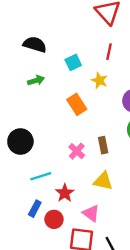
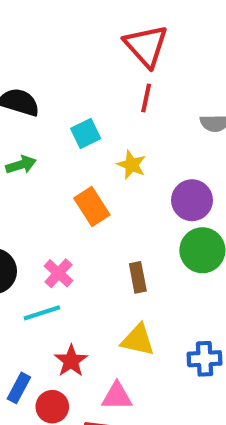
red line: (109, 52) -> (146, 98), moved
pink cross: (77, 151) -> (59, 273), moved
cyan line: (41, 176) -> (42, 313), moved
pink triangle: (91, 213) -> (117, 396), turned -36

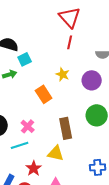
cyan square: (86, 133) -> (25, 59), moved
purple circle: (192, 200) -> (92, 80), moved
brown rectangle: (138, 277) -> (66, 128), size x1.5
yellow triangle: (138, 340) -> (56, 153), moved

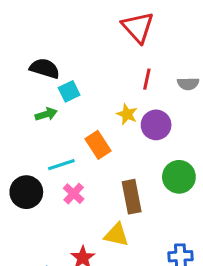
red line: (70, 42) -> (147, 79), moved
purple circle: (92, 80) -> (156, 125), moved
cyan line: (20, 145) -> (61, 165), moved

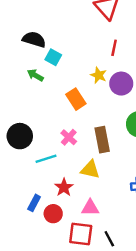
cyan square: (69, 91) -> (53, 57), turned -35
green arrow: (46, 114) -> (35, 75), turned -133
cyan line: (61, 165) -> (46, 159), moved
pink cross: (74, 194) -> (69, 137), moved

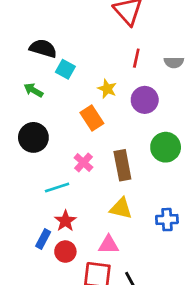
green arrow: (35, 75) -> (33, 90), moved
yellow star: (99, 75) -> (107, 89), moved
black circle: (20, 136) -> (33, 137), moved
yellow triangle: (90, 170) -> (121, 208), moved
red star: (64, 187) -> (65, 221), moved

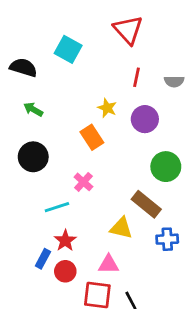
black semicircle: (43, 48) -> (23, 67), moved
cyan square: (65, 69) -> (68, 49), moved, size x1.4
brown rectangle: (122, 165) -> (146, 204), moved, turned -40

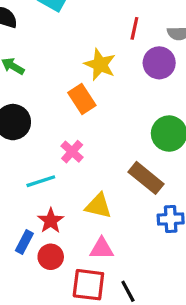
yellow star: (107, 108) -> (100, 65), size x1.4
purple circle: (145, 119) -> (159, 63), moved
yellow triangle: (121, 228) -> (98, 206), moved

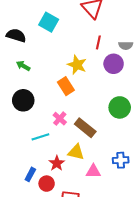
brown rectangle: (146, 178) -> (85, 128), moved
red star: (51, 221) -> (57, 163), moved
pink triangle: (102, 249) -> (93, 171), moved

